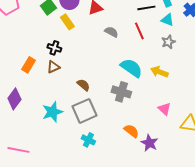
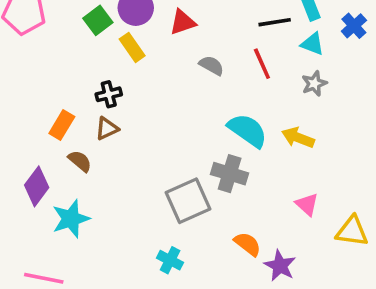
black cross: (54, 48) -> (109, 94), turned -32
brown semicircle: (83, 85) -> (80, 161), moved
gray square: (84, 111) -> (188, 201), moved
cyan star: (52, 112) -> (71, 219), moved

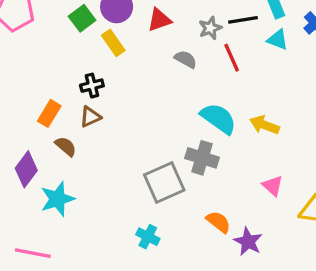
gray star: (314, 84) -> (210, 28), moved

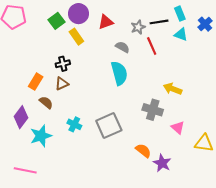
cyan semicircle: (218, 118) -> (119, 73), moved, turned 40
gray cross: (202, 158) -> (153, 110), moved
cyan cross: (148, 237) -> (74, 124), moved

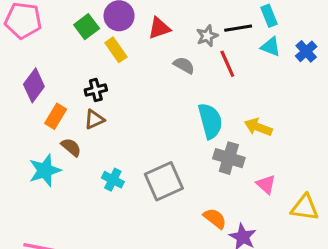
blue cross: (205, 24) -> (306, 51), moved
cyan semicircle: (119, 73) -> (210, 121), moved
purple diamond: (21, 117) -> (34, 85), moved
cyan star: (41, 136) -> (45, 170), moved

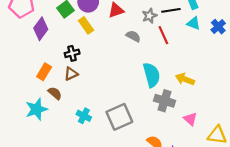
purple diamond: (34, 85) -> (41, 29), moved

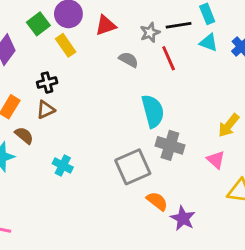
yellow arrow: (185, 79) -> (229, 125), moved, turned -72
gray square: (119, 117) -> (133, 167), moved
pink triangle: (190, 119) -> (216, 160), moved

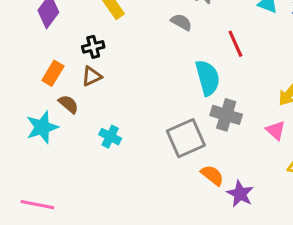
red line: (169, 58) -> (235, 44), moved

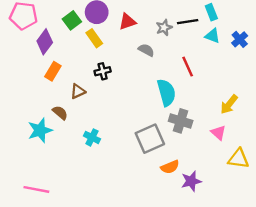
black cross: (93, 47) -> (103, 71), moved
orange rectangle: (53, 73) -> (53, 71), moved
orange semicircle: (212, 175) -> (170, 167), turned 120
purple star: (240, 194) -> (191, 181), turned 30

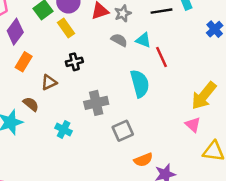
gray star: (164, 28) -> (123, 13), moved
cyan triangle: (212, 36) -> (143, 40), moved
yellow arrow: (229, 104) -> (204, 96), size x1.4
gray cross: (181, 121) -> (96, 103), moved, turned -30
gray square: (150, 139) -> (123, 131), size x0.7

